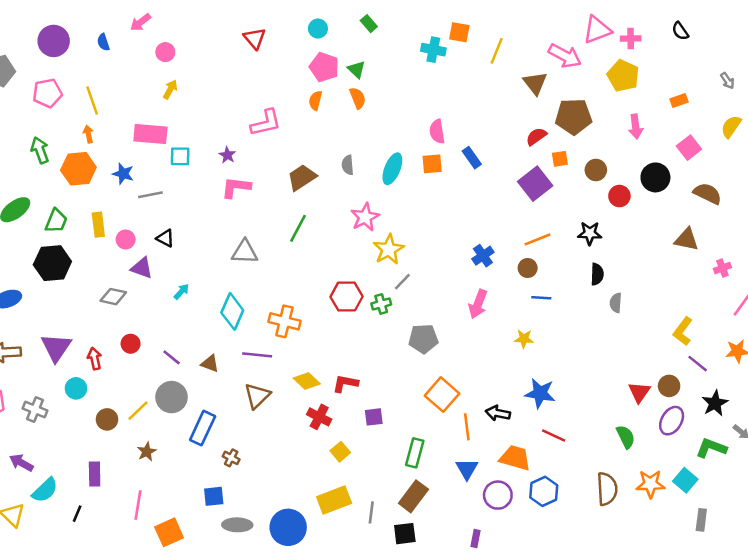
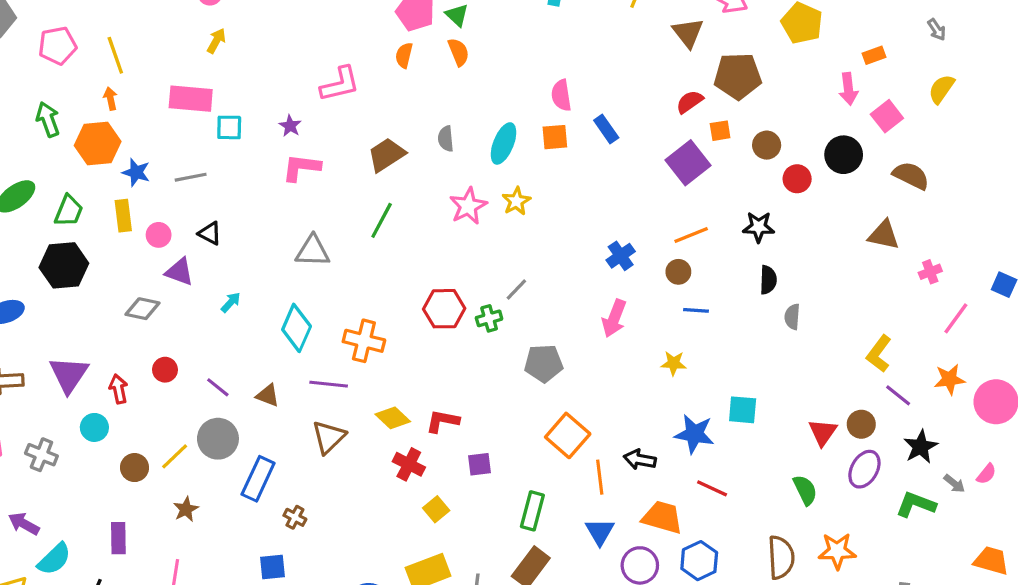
pink arrow: (636, 127) -> (848, 89), moved
blue star: (123, 174) -> (136, 172), moved
yellow star: (389, 249) -> (516, 201), moved, size x0.7
cyan square: (685, 480) -> (743, 410), moved, turned -35

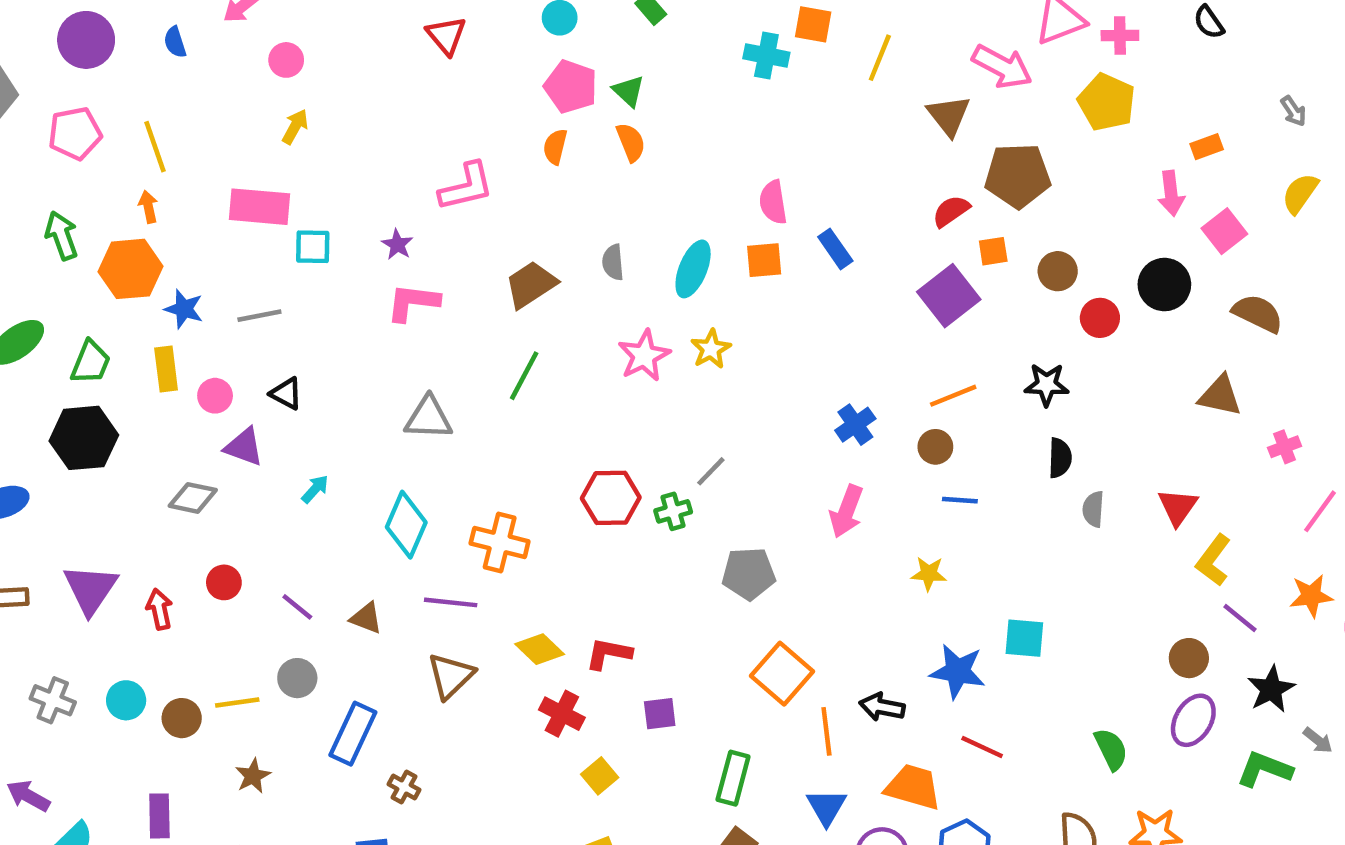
cyan circle: (94, 427) -> (126, 700), moved
red triangle: (823, 432) -> (1178, 507), moved
gray circle: (218, 439) -> (297, 678), size x0.7
yellow line: (175, 456) -> (237, 703), turned 36

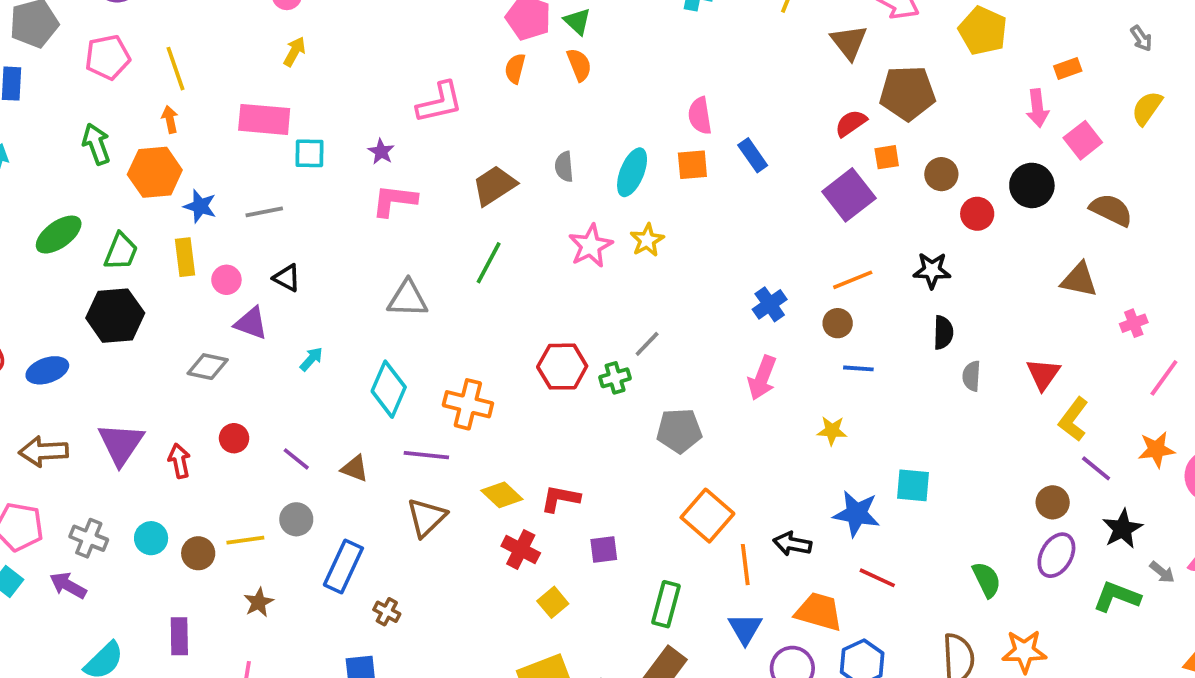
purple arrow: (28, 796) -> (68, 585), moved

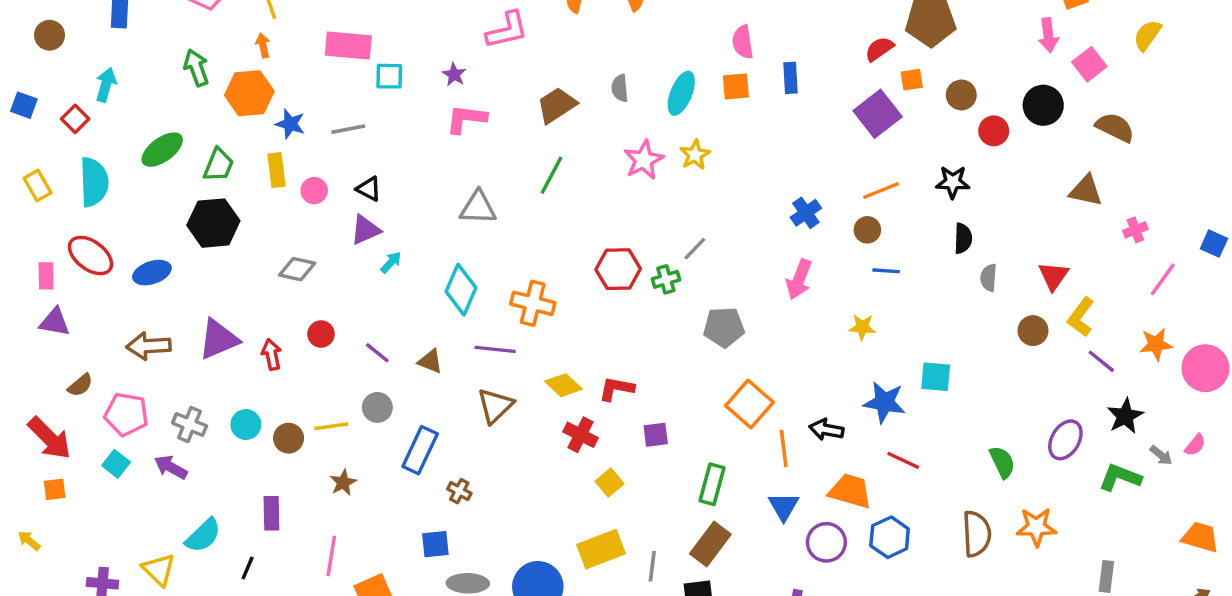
blue rectangle: (753, 155) -> (791, 78), turned 32
purple triangle: (251, 323) -> (365, 230), moved, turned -44
purple triangle: (121, 444) -> (219, 339), turned 33
brown circle: (1053, 502) -> (1033, 331), moved

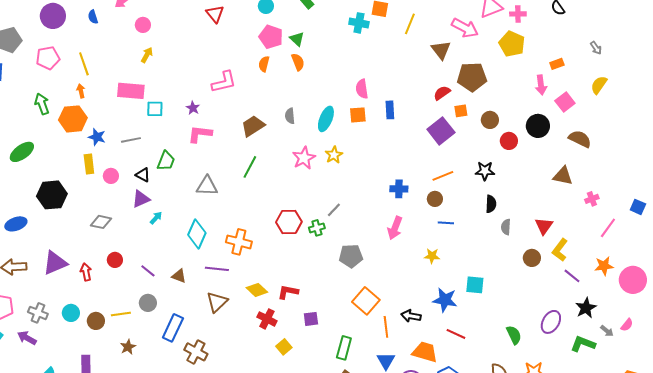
green trapezoid: (219, 165) -> (166, 161), moved
blue cross: (806, 213) -> (399, 189), turned 36
brown cross: (459, 491) -> (196, 352), size x1.6

